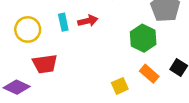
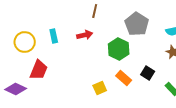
red arrow: (88, 21) -> (85, 35), moved
red trapezoid: (45, 64) -> (39, 70), turned -60

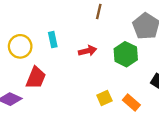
red arrow: (85, 35) -> (88, 51), moved
orange rectangle: (124, 78) -> (131, 103), moved

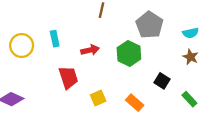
red trapezoid: (36, 78) -> (68, 77), moved, turned -40
yellow square: (104, 98) -> (98, 98), moved

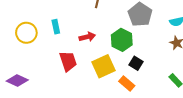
black square: (162, 81) -> (136, 63), moved
yellow square: (98, 98) -> (104, 66), moved, size x1.6

